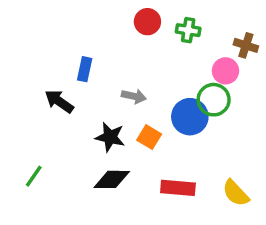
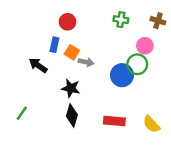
red circle: (147, 22) -> (68, 22), moved
brown cross: (246, 45) -> (158, 21), moved
orange square: (149, 137) -> (72, 52), moved
black diamond: (112, 179) -> (72, 115), turned -75

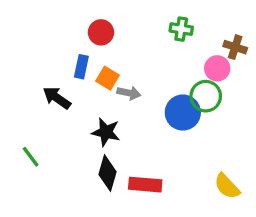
brown cross: (158, 21) -> (235, 47), moved
green line: (22, 113) -> (31, 157), moved, turned -72
red rectangle: (114, 121) -> (145, 185), moved

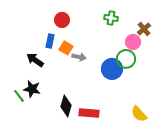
brown cross: (235, 47) -> (144, 29), turned 32
black star: (106, 132) -> (32, 89), moved

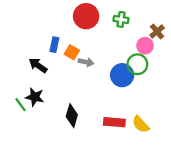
red circle: (62, 20) -> (86, 16), moved, size x1.5
red rectangle: (89, 113) -> (114, 122), moved
yellow semicircle: (139, 114) -> (141, 124), moved

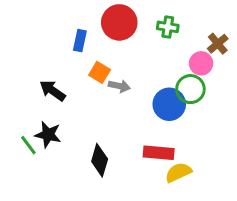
blue rectangle: (54, 45) -> (80, 41), moved
red rectangle: (114, 122) -> (159, 153), moved
yellow semicircle: (141, 124) -> (178, 172), moved, turned 108

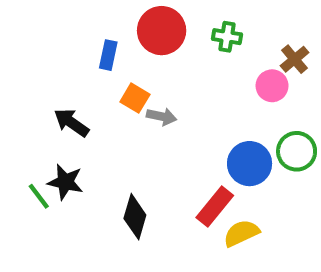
green circle: (190, 89) -> (297, 151), moved
blue circle: (169, 104) -> (250, 164), moved
red rectangle: (159, 153) -> (215, 207), turned -56

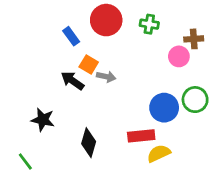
blue rectangle: (108, 55) -> (71, 36), turned -48
brown cross: (295, 59) -> (194, 39), turned 36
black arrow: (71, 123) -> (72, 81), moved
green line: (39, 196) -> (25, 162), moved
red rectangle: (215, 207) -> (141, 136), turned 45

